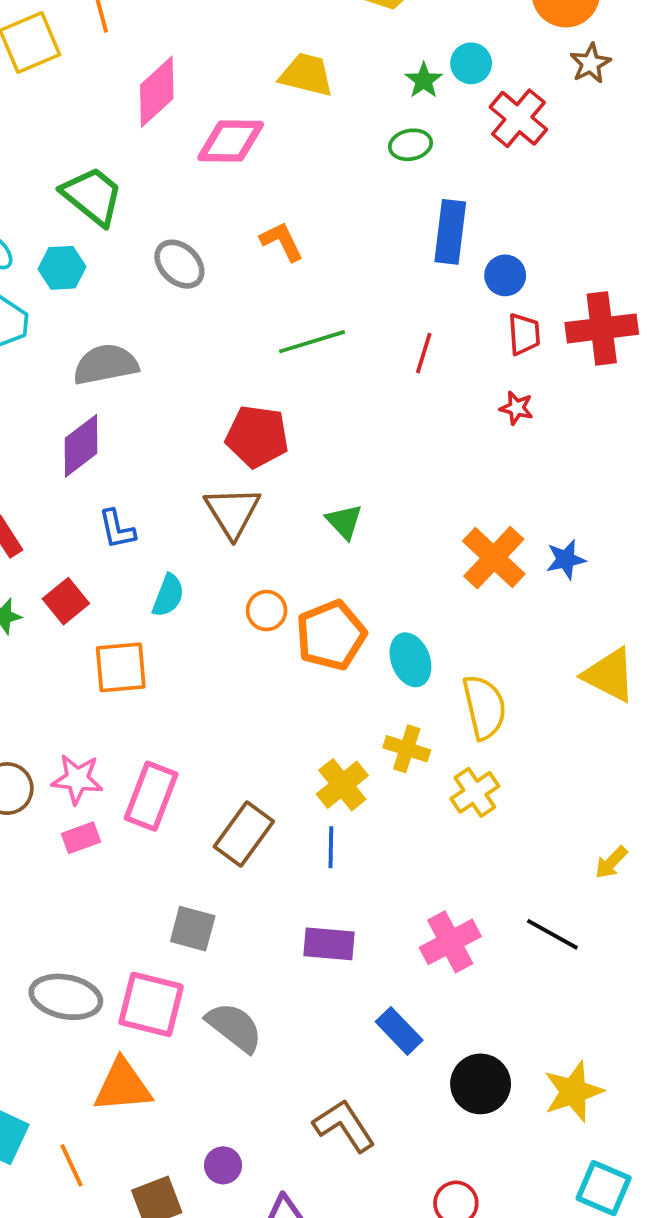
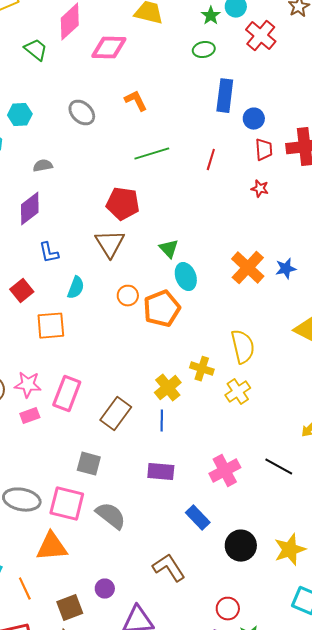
green trapezoid: (92, 196) -> (36, 50), moved, size x0.7
gray semicircle: (106, 364) -> (43, 166), size x0.6
cyan ellipse: (410, 660) -> (186, 277), moved

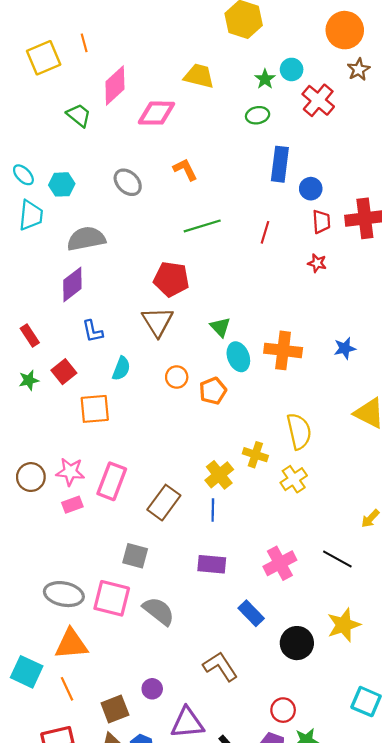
gray semicircle: (43, 166) -> (86, 239), size x1.8
orange cross: (248, 268) -> (283, 350), moved, turned -36
orange pentagon: (162, 309) -> (213, 391), size x0.7
orange triangle: (52, 547) -> (71, 644), moved
yellow star: (290, 550) -> (344, 625), moved

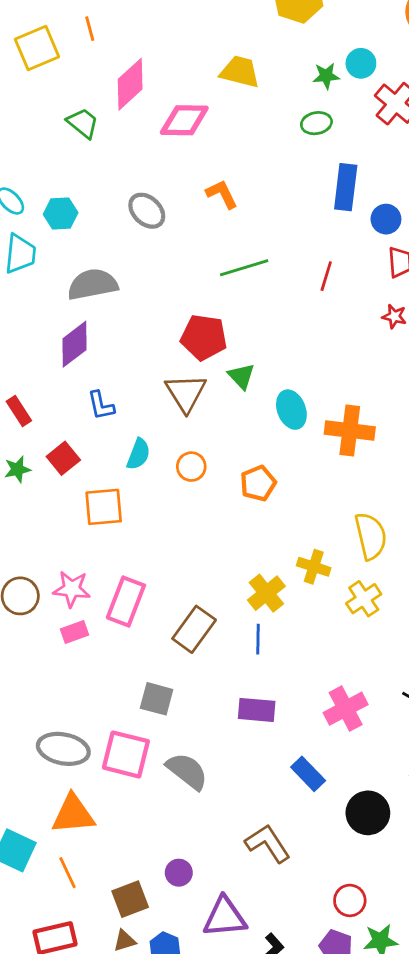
green star: (265, 79) -> (326, 76), turned 30
green triangle: (220, 327) -> (241, 376), moved
cyan ellipse: (238, 357) -> (291, 410), moved
orange circle: (177, 377) -> (191, 467), moved

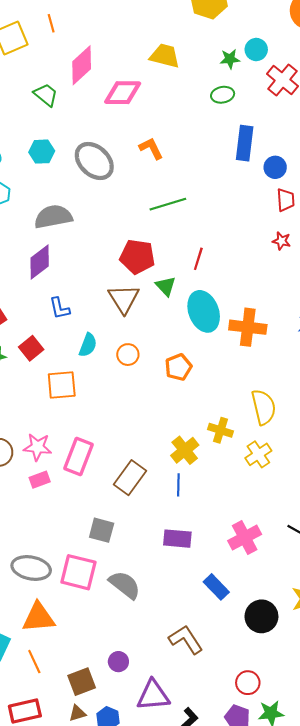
gray ellipse: (147, 211) -> (94, 161), size x1.4
cyan hexagon: (61, 214) -> (42, 152), moved
red line: (326, 276) -> (198, 259), moved
cyan ellipse: (291, 410) -> (204, 311), size x1.4

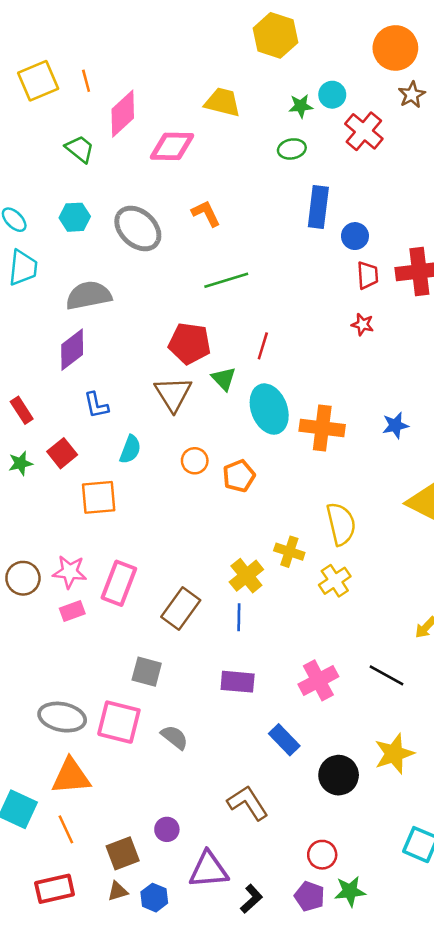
orange line: (51, 23) -> (86, 81), moved
orange circle: (128, 355) -> (195, 461), moved
gray semicircle: (125, 585) -> (174, 737), size x0.7

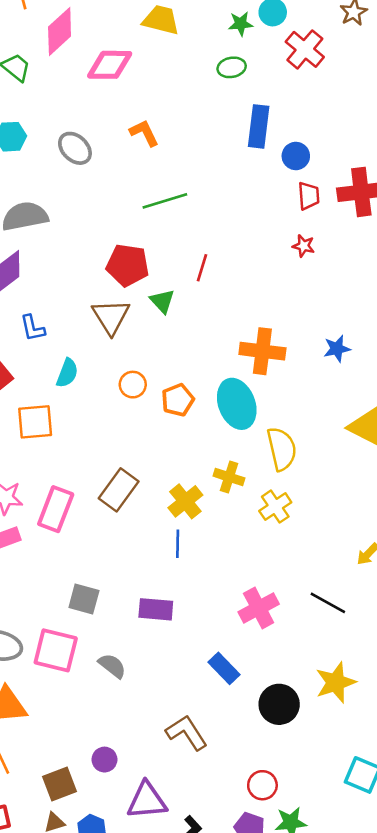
gray ellipse: (138, 228) -> (75, 148), size x0.7
cyan ellipse: (269, 409) -> (237, 404), moved
brown rectangle: (181, 608) -> (119, 490), moved
purple rectangle: (238, 682) -> (156, 609), moved

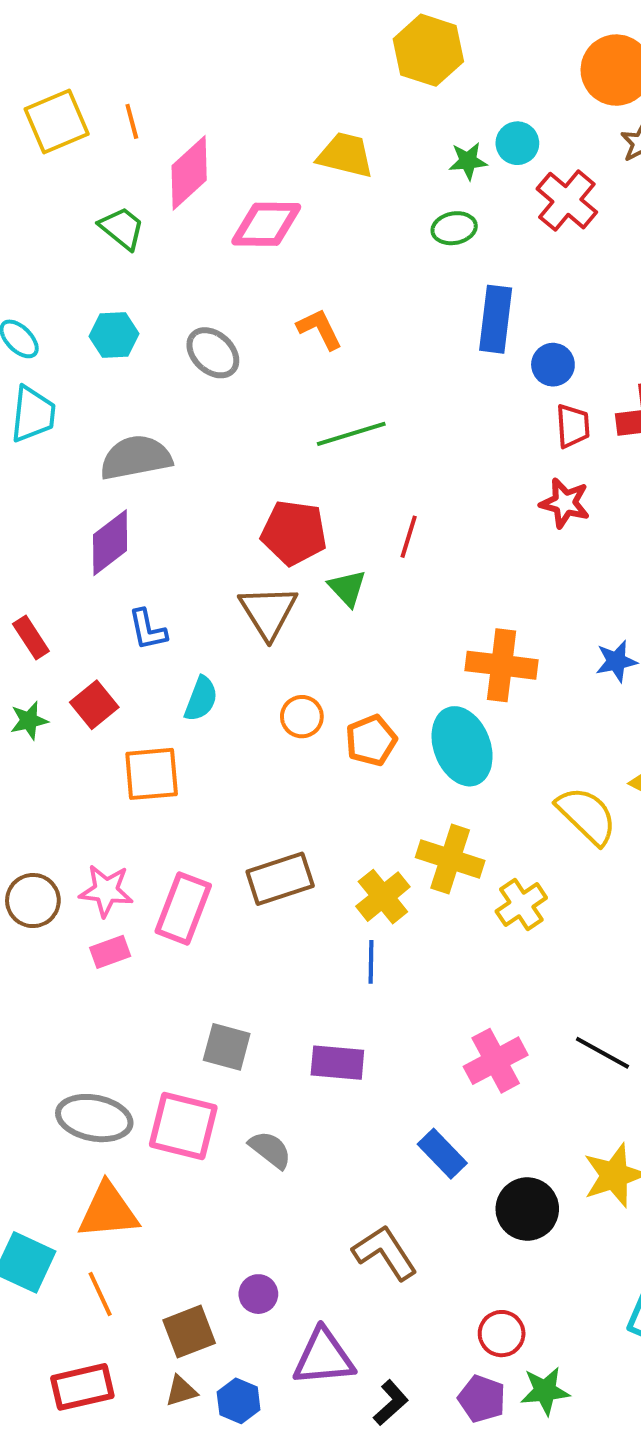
red star: (304, 246) -> (565, 503), size x1.4
yellow semicircle: (282, 449) -> (587, 815), moved, turned -33
yellow cross: (229, 477) -> (450, 859), size x1.4
brown rectangle: (119, 490) -> (280, 879), turned 36

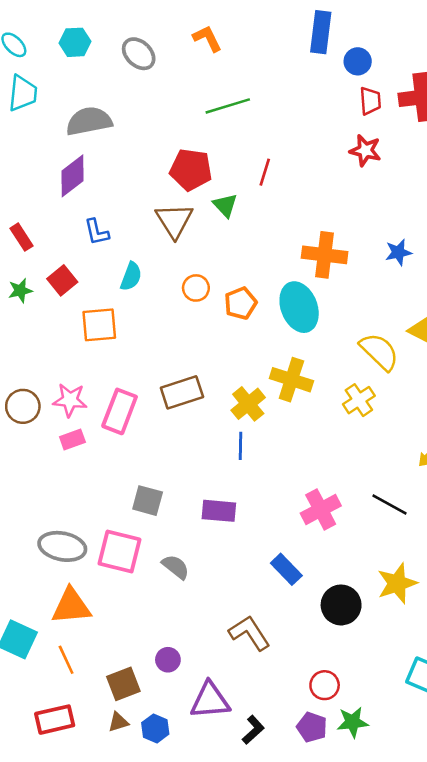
yellow cross: (521, 904) -> (359, 400), moved

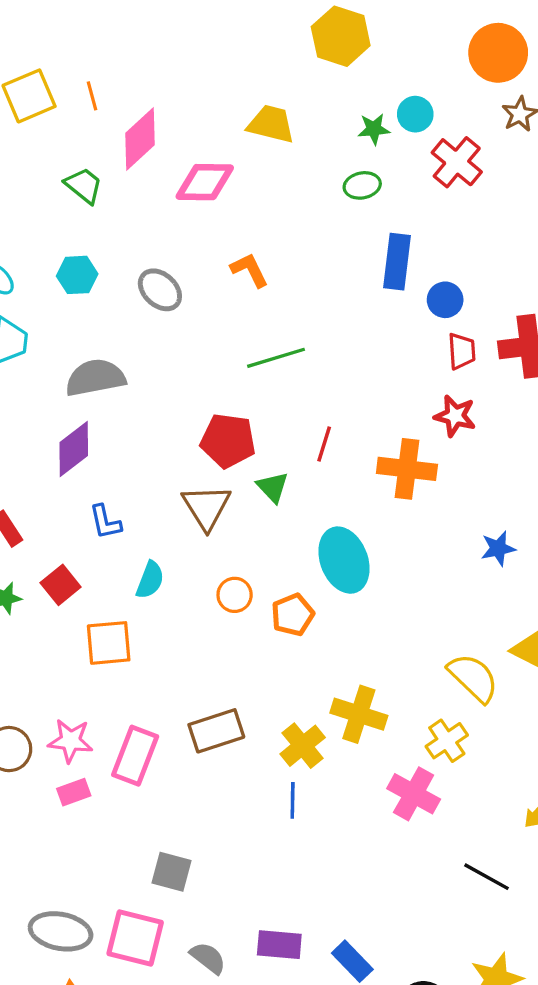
orange cross: (325, 255) -> (407, 469), moved
cyan ellipse: (299, 307) -> (344, 560), moved
pink cross: (321, 509) -> (414, 794), moved, turned -33
purple rectangle: (219, 511) -> (279, 945), moved

